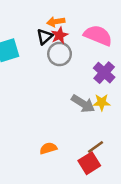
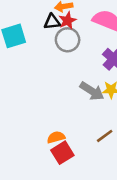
black triangle: (45, 37) -> (52, 22), turned 35
red square: (89, 163) -> (62, 153), moved

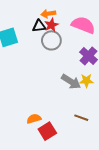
brown line: (105, 136) -> (81, 118), turned 56
orange semicircle: (56, 137) -> (34, 119), moved

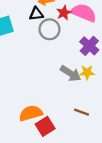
red star: (51, 25) -> (64, 13), moved
orange semicircle: (34, 119) -> (31, 113), size x1.5

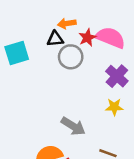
gray arrow: (70, 73) -> (73, 126), moved

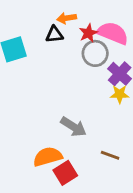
gray circle: (71, 57) -> (95, 53), moved
yellow star: (114, 107) -> (120, 94), moved

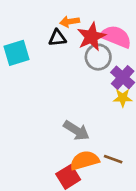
red star: (88, 33) -> (91, 37), size x1.5
orange semicircle: (48, 157) -> (85, 160), moved

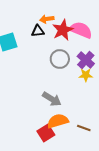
gray circle: (98, 57) -> (60, 59), moved
brown line: (113, 159) -> (84, 128), moved

